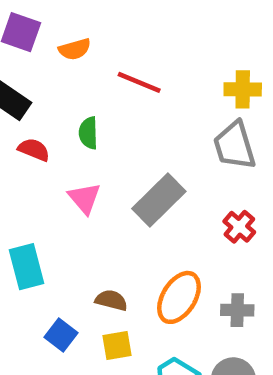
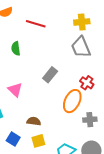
pink triangle: (85, 198) -> (15, 90), moved
gray rectangle: (159, 200) -> (50, 75), size x0.7
orange ellipse: (179, 297) -> (72, 101), moved

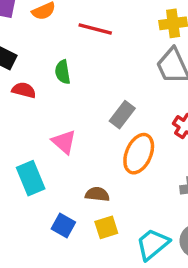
orange ellipse: (72, 101) -> (139, 154), moved

